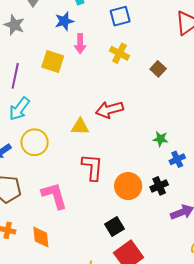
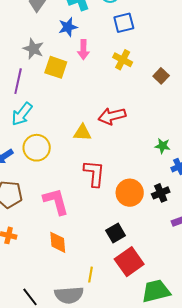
gray star: (14, 25) -> (33, 49), moved
orange diamond: (41, 237) -> (58, 242), moved

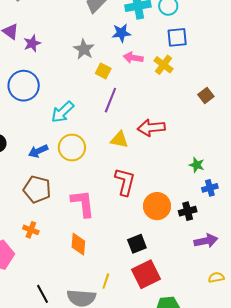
pink arrow: (83, 50) -> (133, 58), turned 90
yellow cross: (123, 60) -> (164, 65), moved
yellow square: (56, 67) -> (103, 71), size x0.7
purple line: (18, 81) -> (110, 100), moved

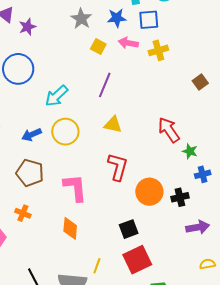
blue square: (177, 37) -> (149, 20), moved
gray star: (84, 49) -> (81, 19), moved
yellow cross: (164, 65) -> (158, 50), turned 36
yellow square: (103, 71) -> (98, 47), moved
red arrow: (151, 128) -> (169, 130), moved, turned 60

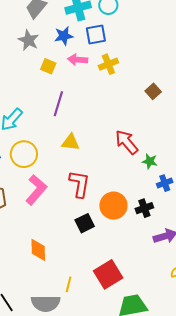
pink L-shape: (75, 188) -> (36, 190), moved, turned 52
black square: (129, 229) -> (85, 223), moved

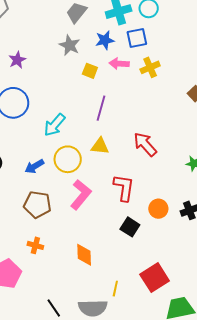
yellow triangle: (71, 142) -> (100, 146), moved
red arrow: (127, 142) -> (145, 144), moved
orange circle: (113, 206) -> (158, 209), size x0.7
black square: (85, 223) -> (130, 227), turned -30

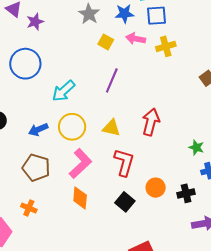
red arrow: (145, 144) -> (151, 122), turned 48
yellow triangle: (100, 146) -> (111, 128), moved
orange diamond: (84, 255) -> (80, 198), moved

